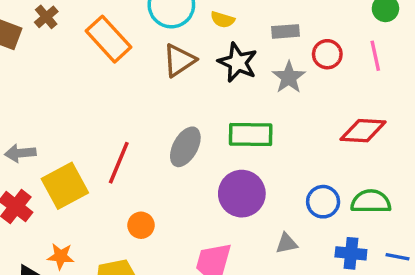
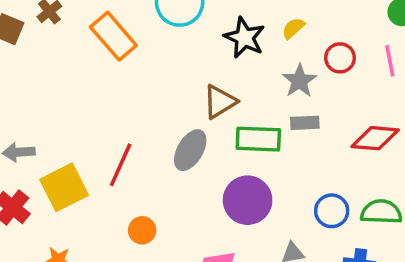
yellow semicircle: (223, 20) -> (293, 28), moved, turned 120
gray rectangle: (285, 31) -> (305, 123), moved
brown triangle: (179, 60) -> (220, 102), moved
black star: (238, 62) -> (245, 38), moved

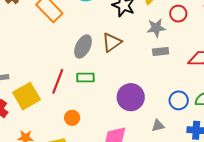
gray star: (299, 81) -> (156, 28), turned 30
green rectangle: (258, 139) -> (85, 77), moved, size x0.7
gray ellipse: (190, 150) -> (83, 46), moved

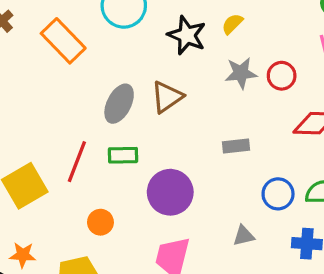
red circle: (178, 14) -> (282, 76), moved
gray rectangle: (161, 51) -> (236, 146), moved
purple circle: (131, 97) -> (170, 192), moved

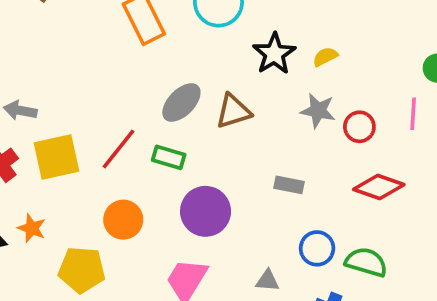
orange circle: (100, 222) -> (123, 220), size x1.4

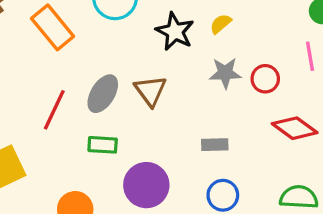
brown triangle: (233, 111) -> (150, 91), turned -36
red line: (119, 149) -> (54, 110), moved
red diamond: (379, 187) -> (295, 128), turned 30
blue circle: (317, 248) -> (223, 195), moved

